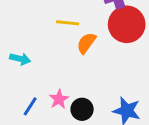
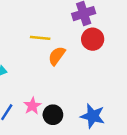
red circle: (127, 24) -> (93, 39), size x0.7

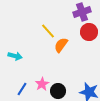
yellow line: (40, 38) -> (48, 31), turned 42

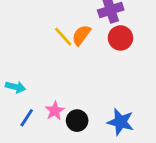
orange semicircle: (61, 45) -> (81, 35), moved
cyan arrow: (15, 56) -> (15, 87), moved

